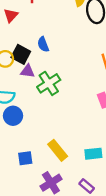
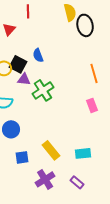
blue circle: (13, 116) -> (11, 129), moved

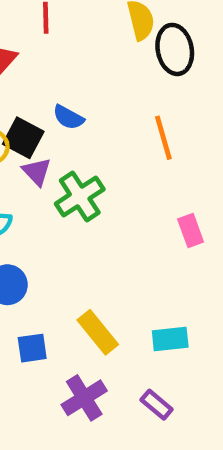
blue semicircle: (38, 55) -> (68, 117), turned -40
orange line: (94, 73) -> (163, 138), moved
purple triangle: (24, 79) -> (37, 172), turned 40

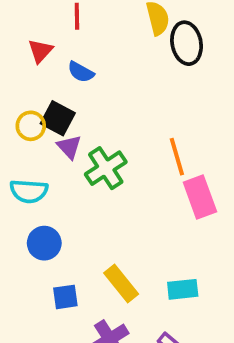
blue semicircle: (68, 117) -> (81, 72), moved
orange line: (163, 138) -> (177, 157), moved
pink rectangle: (191, 230) -> (200, 197), size x1.5

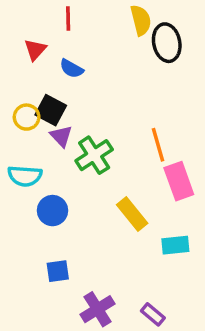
blue circle: (44, 243) -> (53, 211), moved
yellow rectangle: (121, 284) -> (132, 214), moved
cyan rectangle: (183, 289) -> (175, 245), moved

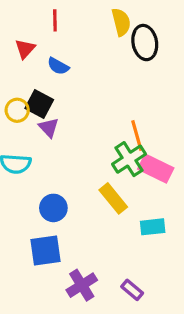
green cross: (94, 155) -> (129, 159), moved
pink rectangle: (179, 181) -> (156, 169), turned -44
blue circle: (53, 211) -> (53, 208), moved
blue square: (58, 271) -> (46, 250), size x1.5

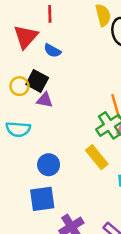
red triangle: (25, 49) -> (26, 37), size x1.5
purple triangle: (49, 128) -> (45, 100), turned -36

